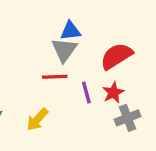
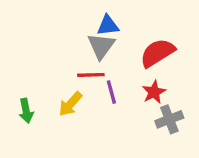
purple line: (86, 93) -> (111, 92), moved
yellow arrow: (37, 119) -> (70, 104), moved

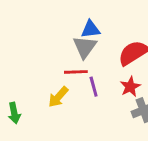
green arrow: (26, 111) -> (14, 113), moved

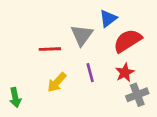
blue triangle: (91, 29) -> (108, 19), moved, turned -30
red line: (76, 72) -> (50, 49), moved

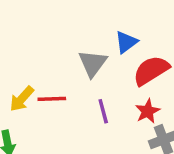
red line: (50, 49) -> (52, 99), moved
yellow arrow: (57, 82) -> (22, 99), moved

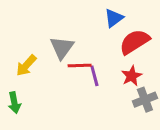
gray triangle: (93, 63) -> (62, 48), moved
red line: (52, 99) -> (80, 66), moved

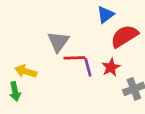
yellow arrow: (26, 66) -> (26, 71), moved, turned 65
red star: (132, 76) -> (111, 67), moved

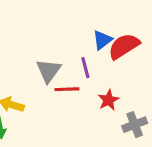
red semicircle: (124, 36) -> (124, 46), moved
purple line: (88, 67) -> (85, 68), moved

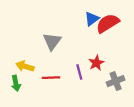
purple line: (85, 68) -> (79, 72), moved
red line: (67, 89) -> (51, 78), moved

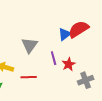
blue triangle: (92, 19) -> (65, 34), moved
purple line: (79, 72) -> (54, 58), moved

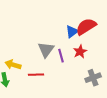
gray triangle: (30, 45) -> (46, 50), moved
red star: (69, 64) -> (80, 52), moved

